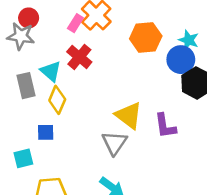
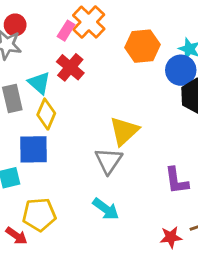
yellow triangle: (129, 115) -> (124, 131), turned 40
purple L-shape: (165, 126) -> (176, 181), moved
blue square: (46, 132) -> (34, 149), size x1.6

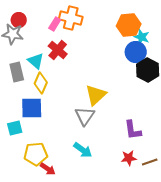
orange cross: (89, 22) -> (71, 18), turned -30
orange hexagon: (143, 46) -> (129, 25), moved
red arrow: (17, 236) -> (48, 169), moved
red star: (171, 237) -> (129, 158), moved

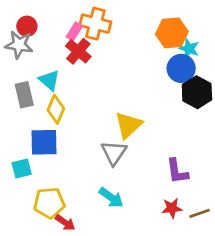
red cross: (58, 50) -> (78, 51), moved

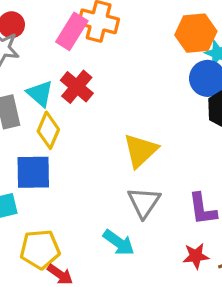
pink rectangle: (74, 31) -> (72, 31), size x1.5
red cross: (78, 51) -> (77, 87), moved
gray triangle: (114, 153) -> (144, 202), moved

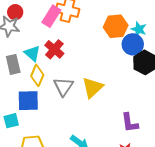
orange hexagon: (196, 33) -> (116, 26), moved
gray triangle: (144, 202) -> (63, 87), moved

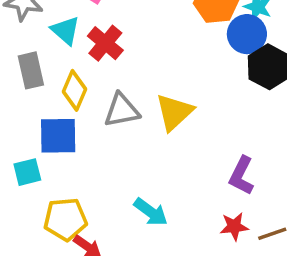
cyan triangle: (32, 53) -> (65, 30), moved
gray triangle: (63, 87) -> (122, 110), turned 45
purple L-shape: (130, 123) -> (241, 176), turned 35

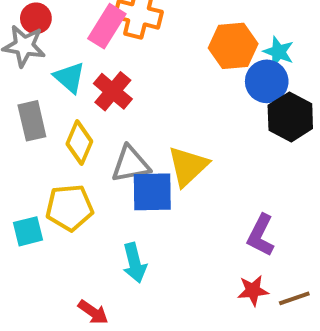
blue square: (58, 136) -> (152, 192), moved
cyan arrow: (151, 212) -> (135, 263), moved, turned 40
yellow pentagon: (65, 219) -> (69, 208), moved

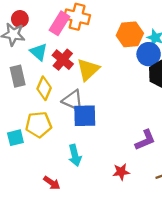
gray triangle: (131, 164) -> (73, 100), turned 35
yellow triangle: (188, 166) -> (88, 70), moved
purple L-shape: (261, 235) -> (145, 140), turned -140
red star: (253, 290) -> (121, 172), moved

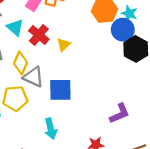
yellow triangle: (88, 70) -> (64, 45), size x0.6
gray triangle: (73, 100) -> (33, 77), moved

